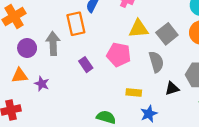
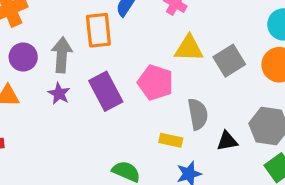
gray semicircle: (156, 62) -> (198, 114), moved
purple rectangle: (86, 65) -> (106, 91), size x1.6
purple star: (42, 84) -> (59, 94), moved

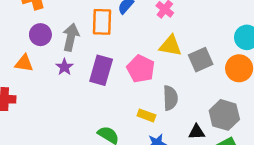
purple rectangle: (106, 91) -> (101, 70), turned 36
black triangle: (227, 141) -> (197, 132), moved

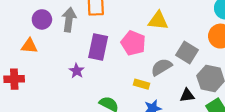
gray square: (201, 60) -> (187, 53), moved, turned -30
purple star: (64, 67) -> (77, 71), moved
gray semicircle: (170, 98) -> (161, 67), turned -115

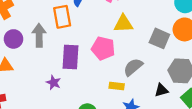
gray square: (187, 53) -> (159, 38), moved

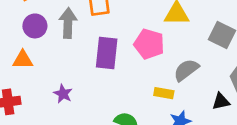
purple star: (54, 83) -> (63, 94), moved

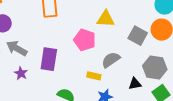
gray arrow: (68, 23) -> (17, 48), moved, turned -65
purple rectangle: (107, 53) -> (49, 59), moved

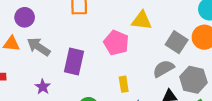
gray semicircle: (111, 60) -> (163, 69), moved
purple star: (21, 73) -> (43, 87), moved
yellow rectangle: (94, 76) -> (124, 84), turned 64

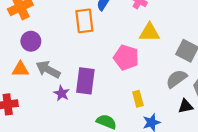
purple star: (43, 87) -> (62, 93), moved

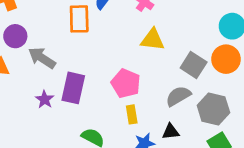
pink pentagon: (126, 58) -> (126, 83), moved
gray arrow: (48, 69) -> (42, 58), moved
black triangle: (186, 106) -> (171, 132), moved

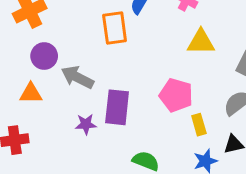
purple star: (45, 99) -> (86, 124), turned -30
yellow rectangle: (132, 114) -> (199, 125), moved

